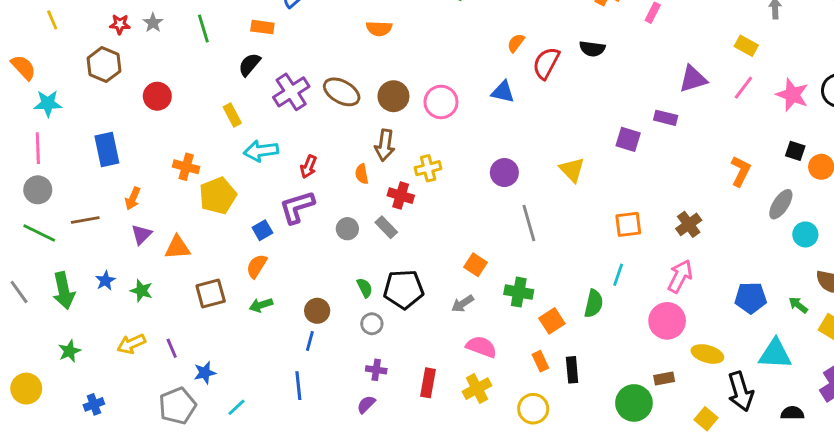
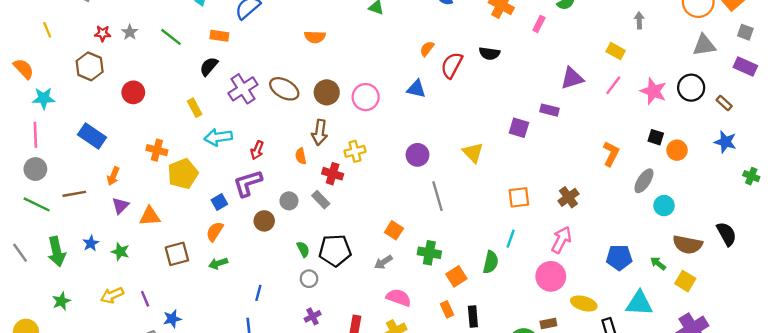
green line: (203, 29) -> (171, 37), turned -35
blue rectangle: (107, 149) -> (92, 136), turned -44
brown circle: (317, 311) -> (264, 221), moved
purple cross: (376, 370) -> (313, 316), turned -35

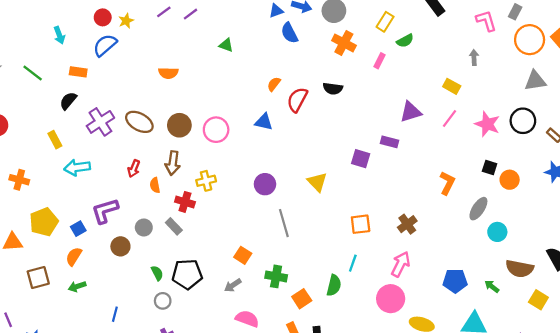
red arrow: (257, 150) -> (134, 169), moved
yellow pentagon: (183, 174) -> (44, 222), moved
yellow square: (685, 281) -> (538, 300), moved

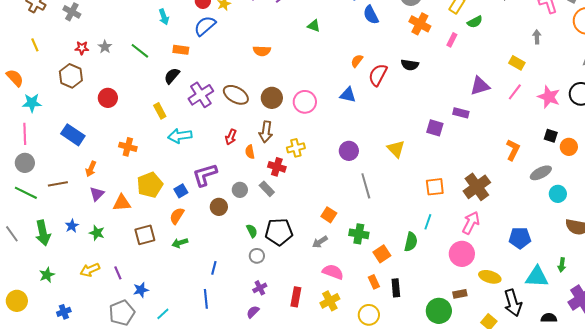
gray ellipse: (478, 209) -> (541, 173), turned 30
brown cross: (407, 224) -> (477, 187), size x1.5
green arrow: (492, 286) -> (562, 265), moved, turned -120

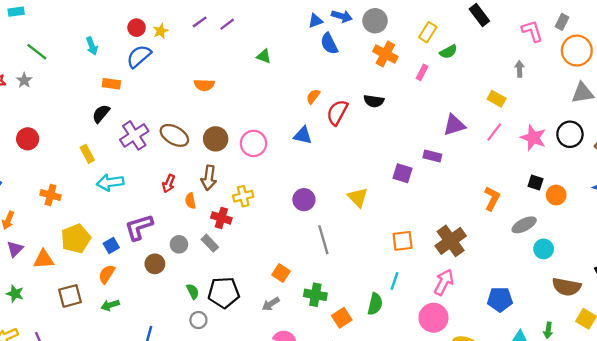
green line: (140, 51) -> (37, 52), moved

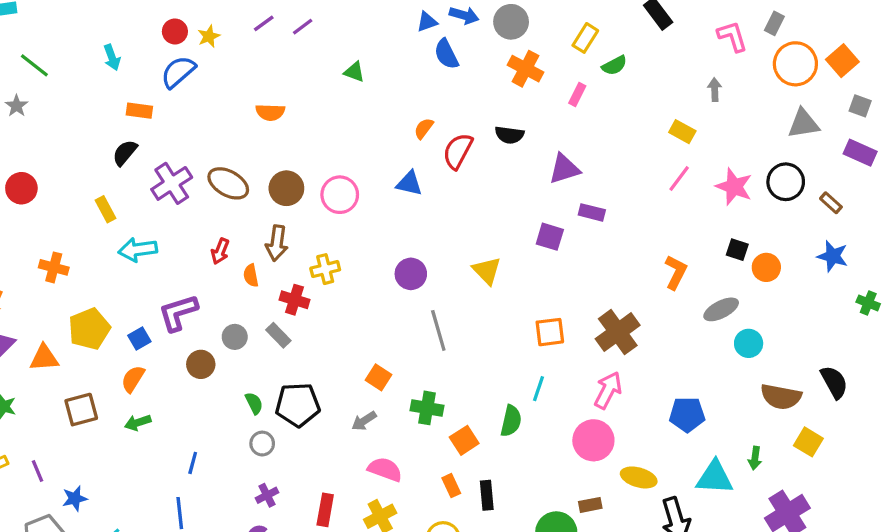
purple triangle: (454, 125) -> (564, 169), moved

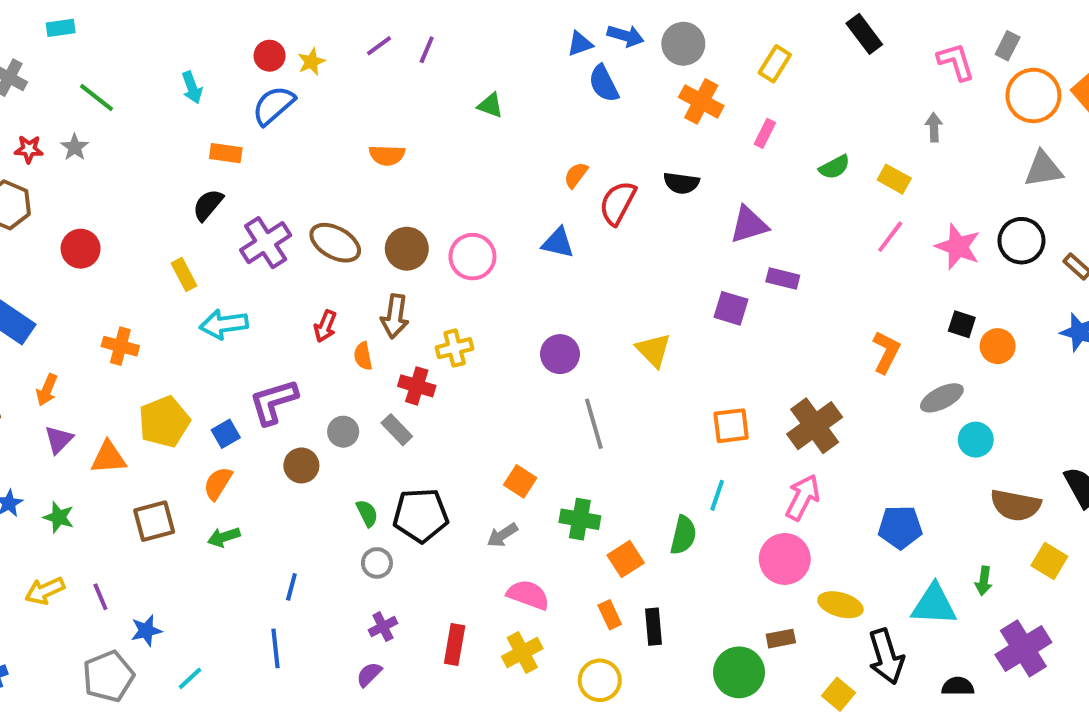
purple line: (303, 27) -> (427, 50), turned -30
green semicircle: (614, 65) -> (834, 167), moved

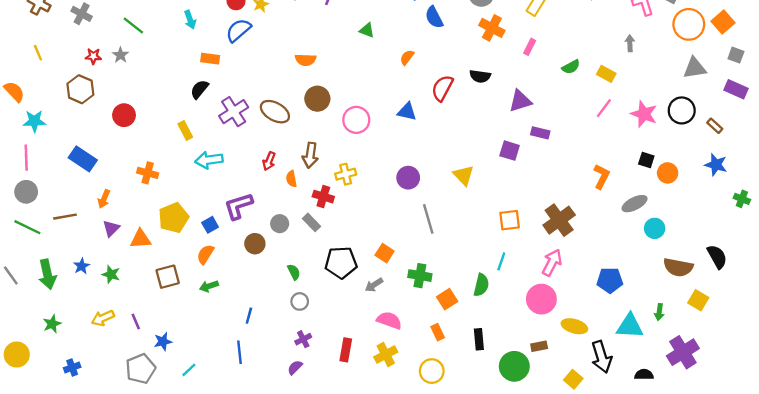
orange semicircle: (576, 175) -> (407, 57), moved
brown circle: (407, 249) -> (317, 99), moved
black pentagon: (421, 515) -> (341, 263), moved
black rectangle: (653, 627) -> (479, 339), moved

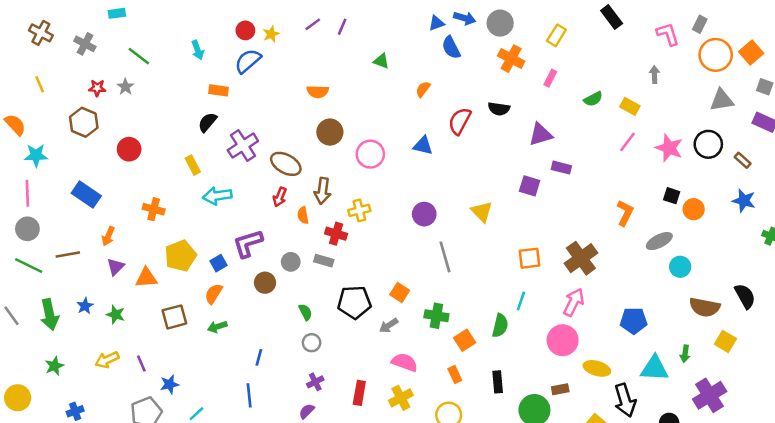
brown ellipse: (275, 112) -> (286, 164), moved
gray rectangle: (311, 222) -> (324, 261), turned -30

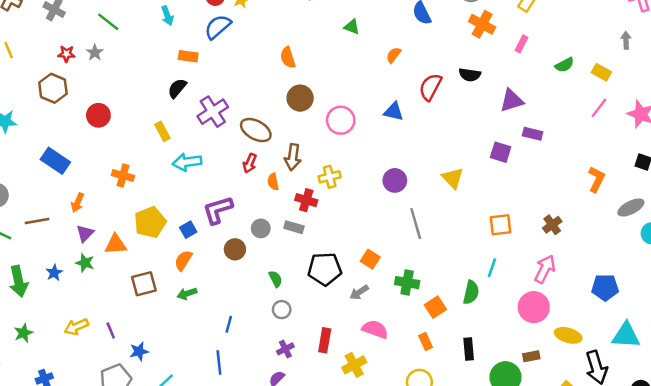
orange semicircle: (318, 92) -> (288, 57), turned 70
brown cross: (581, 258) -> (552, 225), size x0.6
green star: (116, 315) -> (85, 263), moved
red rectangle: (359, 393) -> (325, 340), moved
yellow cross: (401, 398) -> (354, 365), moved

